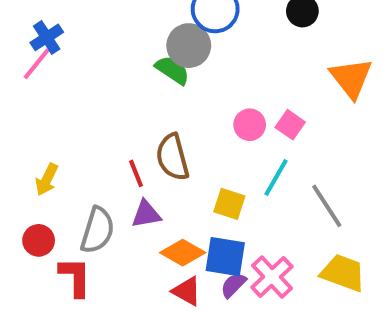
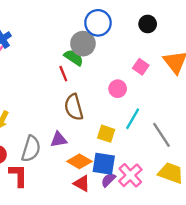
pink square: (290, 125) -> (141, 67), moved
red line: (136, 173) -> (63, 74), moved

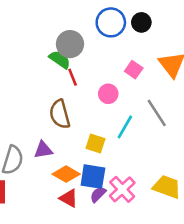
blue circle: (98, 23) -> (111, 22), moved
red line: (63, 74) -> (73, 77), moved
gray line: (162, 135) -> (157, 113), moved

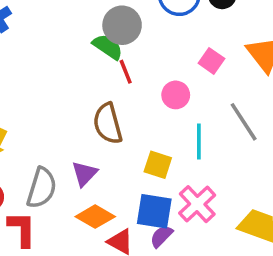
cyan line: (125, 127) -> (199, 141), turned -30
purple triangle: (43, 150) -> (84, 174), turned -36
orange diamond: (66, 174) -> (95, 217), moved
pink cross: (122, 189) -> (197, 204), moved

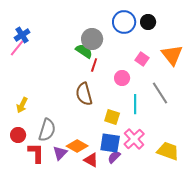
red line: (126, 72) -> (94, 65), turned 40
purple triangle: (84, 174) -> (60, 153), moved

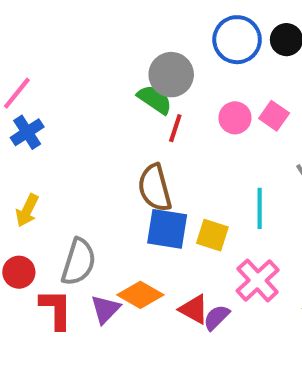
blue cross: (22, 35) -> (27, 132), moved
pink circle: (122, 78) -> (235, 118), moved
blue square: (110, 143) -> (167, 229), moved
red triangle: (91, 160) -> (194, 309), moved

